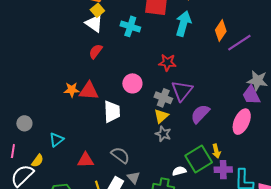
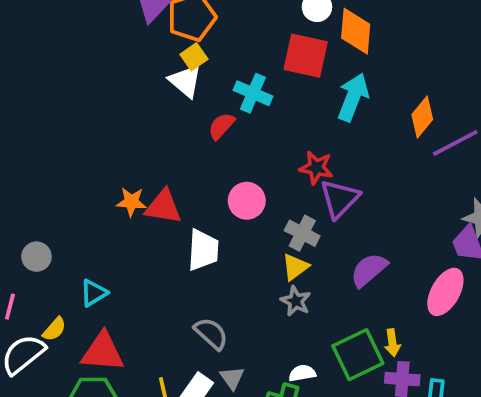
red semicircle: (96, 51) -> (221, 126), moved
purple triangle: (182, 91) -> (340, 199), moved
red triangle: (86, 160) -> (103, 352), moved, size x1.4
white semicircle: (179, 171) -> (302, 373), moved

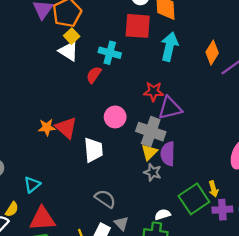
purple triangle: (340, 199) -> (170, 108), turned 40
red triangle: (163, 207) -> (66, 128), turned 40
gray cross: (302, 233) -> (151, 132), size x1.4
purple semicircle: (369, 270) -> (168, 154), moved, turned -40

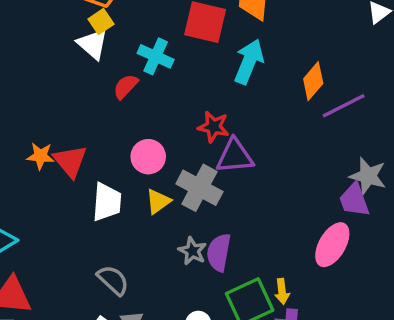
yellow triangle: (149, 152) -> (158, 201), moved
purple semicircle: (168, 154) -> (219, 252), moved

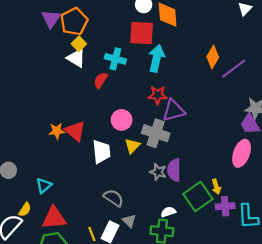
cyan arrow: (249, 62) -> (156, 58), moved

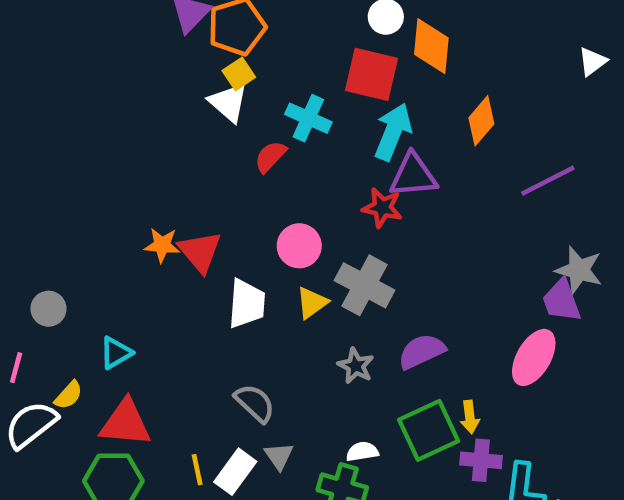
orange diamond: (213, 57) -> (481, 121), moved
purple triangle: (174, 110) -> (413, 176), moved
purple semicircle: (174, 170) -> (422, 351), moved, turned 55

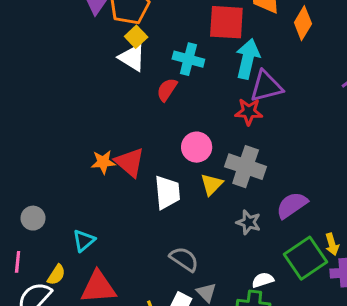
orange diamond: (481, 121) -> (303, 23), moved

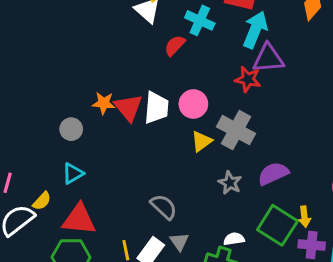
white trapezoid: (167, 192) -> (156, 108), moved
gray circle: (33, 218) -> (71, 129), moved
green square: (305, 258) -> (277, 225), turned -33

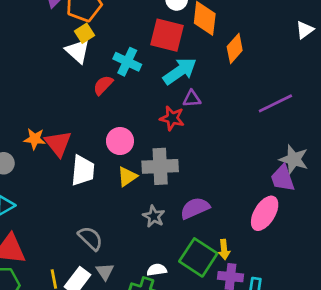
cyan arrow: (255, 30) -> (180, 71), turned 32
purple triangle: (268, 58) -> (192, 99), size x0.6
white trapezoid: (156, 108) -> (83, 170), moved
gray cross: (236, 130) -> (160, 166), turned -32

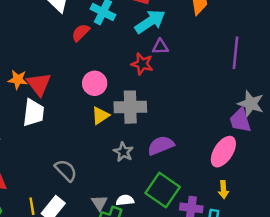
purple line: (275, 103) -> (236, 53), turned -60
white trapezoid: (83, 170) -> (34, 113), moved
yellow arrow: (224, 250) -> (223, 190), moved
gray triangle: (105, 272) -> (99, 203), moved

